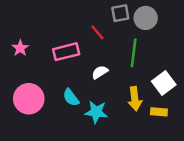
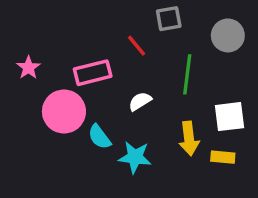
gray circle: (146, 18) -> (228, 35), moved
white square: (164, 83) -> (230, 117), turned 30
pink circle: (29, 99) -> (64, 112), moved

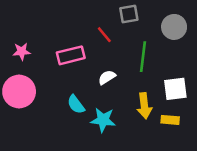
pink star: (28, 68) -> (22, 51), turned 30
pink circle: (64, 112) -> (19, 92), moved

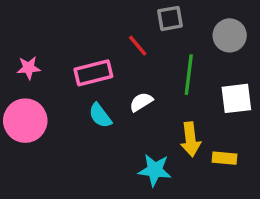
white square: (175, 89) -> (236, 98), moved
cyan semicircle: (76, 104) -> (100, 116), moved
cyan star: (103, 120) -> (155, 170), moved

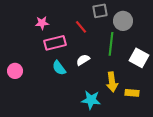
gray circle: (230, 35) -> (123, 21), moved
pink star: (29, 68) -> (42, 23), moved
white square: (236, 98) -> (139, 58), turned 36
pink circle: (25, 121) -> (15, 71), size x0.6

